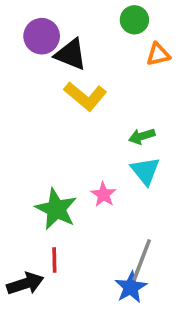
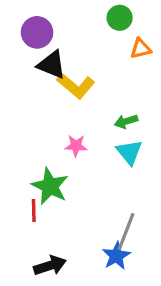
black triangle: (71, 54) -> (52, 65), moved
pink star: (103, 194) -> (76, 146), moved, turned -30
red line: (54, 260) -> (34, 210), moved
black arrow: (25, 284) -> (50, 266), moved

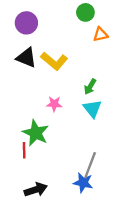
black triangle: (52, 65) -> (26, 58), moved
green arrow: (126, 121) -> (90, 87), turned -42
blue star: (116, 256) -> (83, 183), turned -30

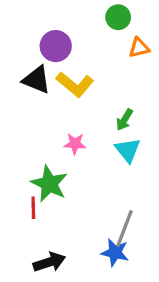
purple circle: (26, 23) -> (56, 46), moved

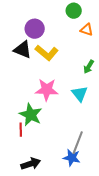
orange triangle: (139, 48) -> (87, 30), turned 32
green arrow: (125, 120) -> (89, 67), moved
pink star: (75, 144) -> (47, 90), size x1.6

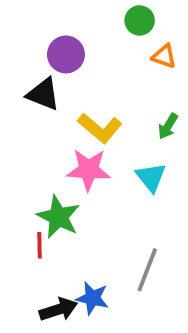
yellow L-shape: (47, 53) -> (100, 128), moved
blue star: (72, 158) -> (92, 298), moved

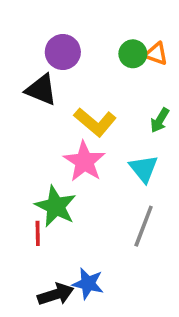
green circle: (140, 20) -> (133, 54), moved
pink star: (89, 170) -> (84, 161), turned 30
gray line: (147, 270) -> (144, 226), moved

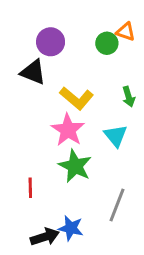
orange triangle: (156, 54) -> (126, 32), moved
green arrow: (160, 120) -> (129, 97), turned -48
green star: (56, 206) -> (75, 166), moved
gray line: (144, 226) -> (117, 205), moved

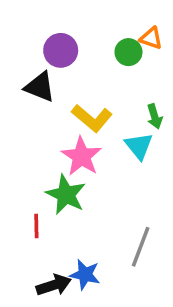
cyan triangle: (116, 136) -> (139, 146), moved
green star: (75, 166) -> (66, 195), moved

